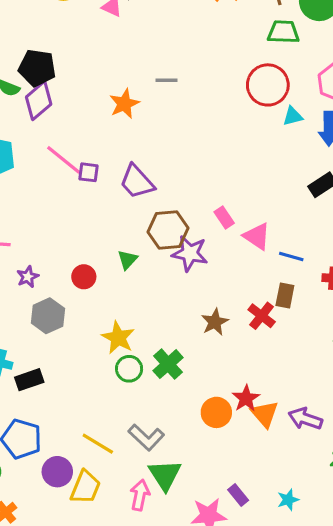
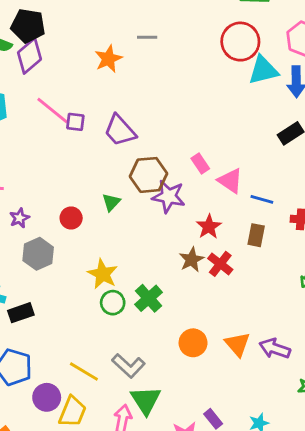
cyan triangle: (293, 116) -> (263, 70), size x1.6
red cross: (262, 316) -> (220, 264), moved
red star: (246, 398) -> (209, 227), moved

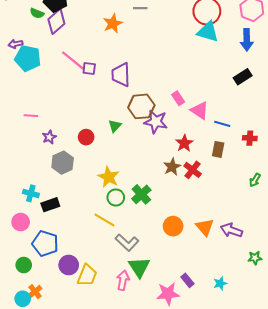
cyan triangle: (263, 70) -> (208, 32), moved, turned 30
purple trapezoid: (120, 130) -> (121, 75), turned 40
yellow line: (84, 371) -> (105, 220), moved

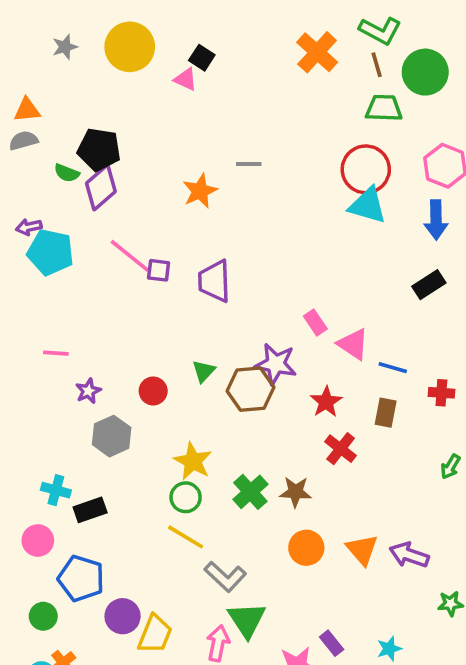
brown hexagon: (141, 106) -> (250, 389), moved
brown star: (172, 167) -> (295, 492), moved, turned 30
green circle: (116, 197) -> (186, 497), moved

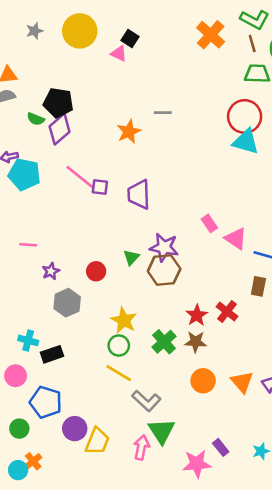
purple star: (276, 364) -> (164, 247), moved
red star: (326, 402) -> (197, 315), moved

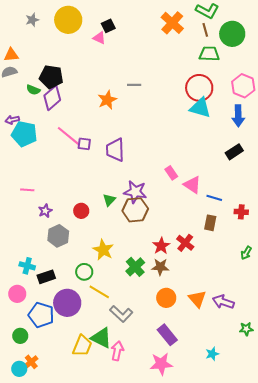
black square: (130, 38) -> (108, 26), turned 32
green circle: (119, 346) -> (84, 272), moved
purple circle: (75, 429) -> (67, 303), moved, size x1.4
green triangle: (162, 431) -> (101, 338), moved, turned -30
purple rectangle: (221, 447) -> (167, 335), moved, size x1.5

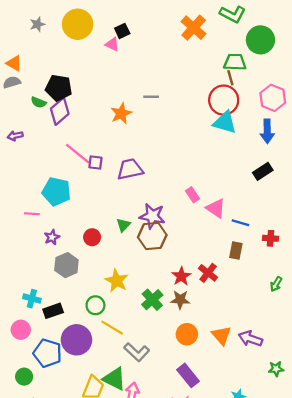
brown line: (205, 30) -> (230, 78), moved
orange triangle: (11, 55) -> (14, 63), turned 35
cyan pentagon: (24, 134) -> (56, 192), moved
purple trapezoid: (115, 150) -> (130, 169), turned 80

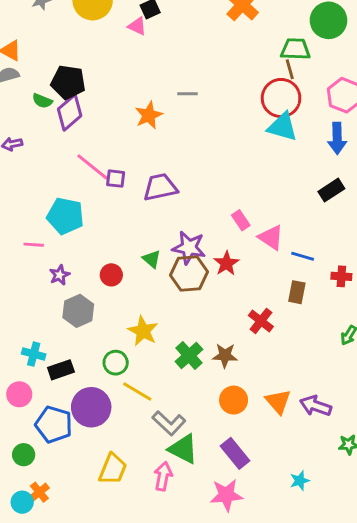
green triangle: (123, 225) -> (152, 259), turned -32
red star: (181, 276) -> (226, 263), moved
green triangle: (114, 379) -> (183, 449), moved

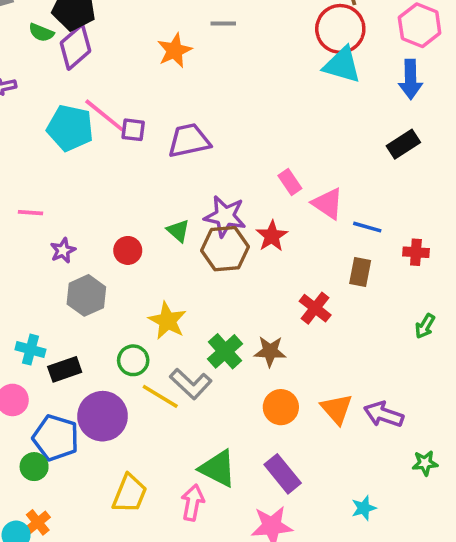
cyan pentagon: (65, 216) -> (70, 128), moved
gray L-shape: (169, 423) -> (191, 384), moved
green circle: (24, 455) -> (34, 467), moved

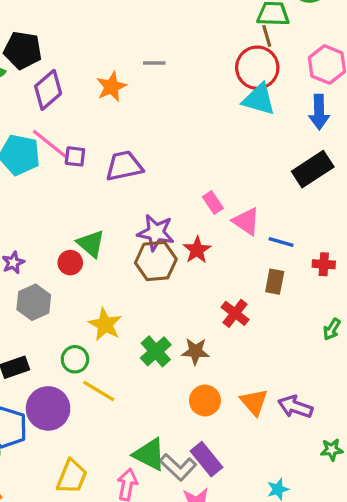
purple diamond: (76, 47) -> (48, 90), moved
black rectangle: (403, 144) -> (313, 169), size x1.4
green triangle: (178, 231) -> (91, 244), moved, size x1.4
gray L-shape: (191, 384) -> (178, 467), moved

